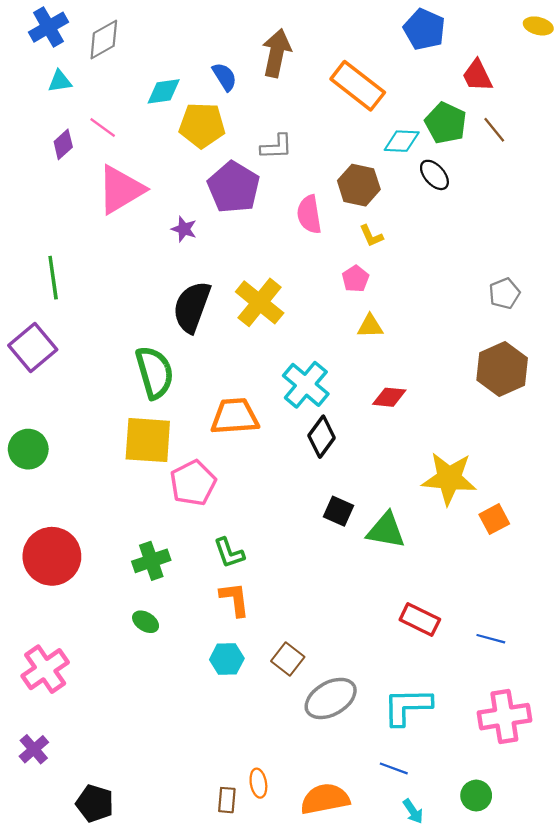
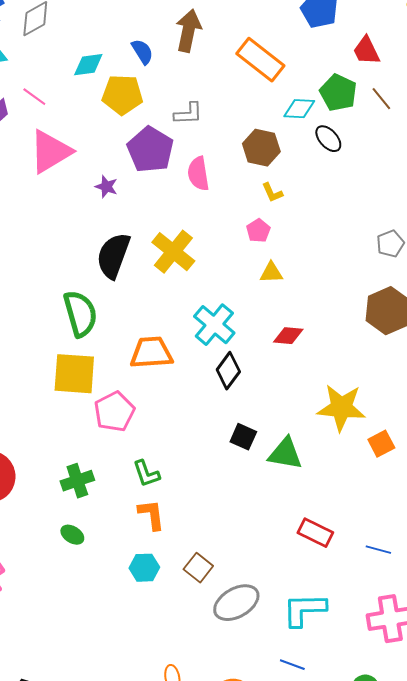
pink semicircle: (309, 214) -> (198, 174), moved

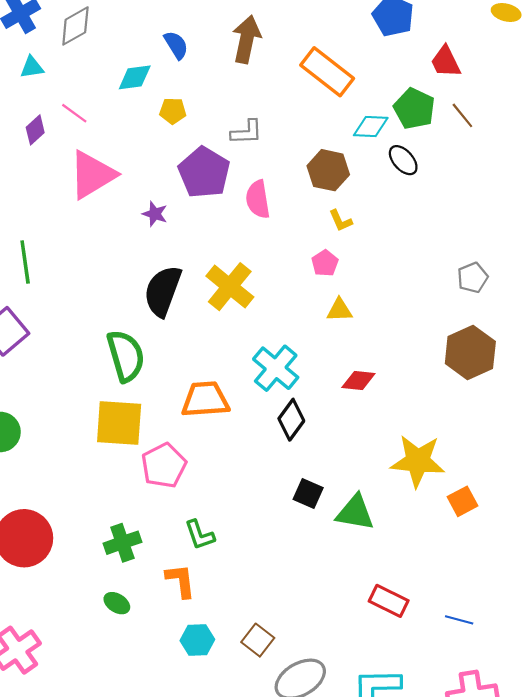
blue semicircle: (142, 52) -> (176, 45), moved
yellow pentagon: (122, 95) -> (173, 111), size x0.6
orange L-shape: (151, 515) -> (181, 581), moved

